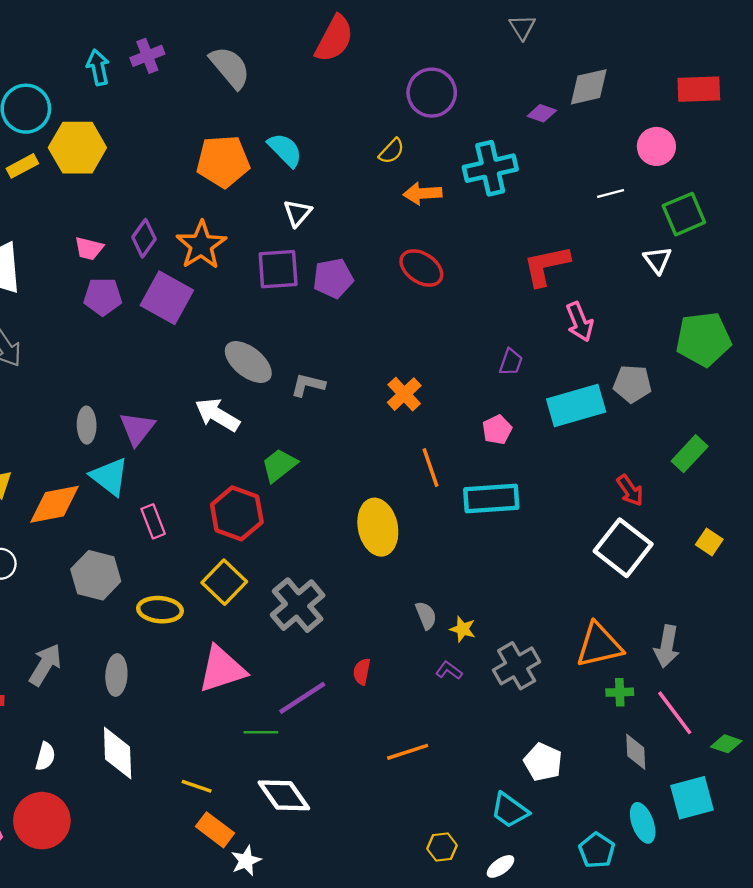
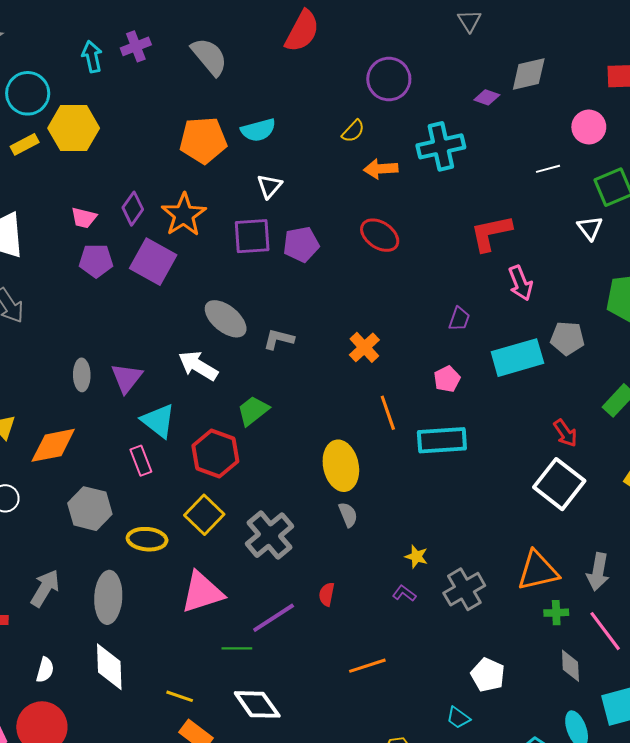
cyan semicircle: (285, 150) -> (258, 130), turned 120
cyan triangle: (110, 477) -> (158, 421), moved
gray semicircle: (426, 615) -> (348, 515), moved
gray ellipse: (116, 675) -> (108, 597), size x1.4
cyan trapezoid: (510, 810) -> (458, 718), size x0.7

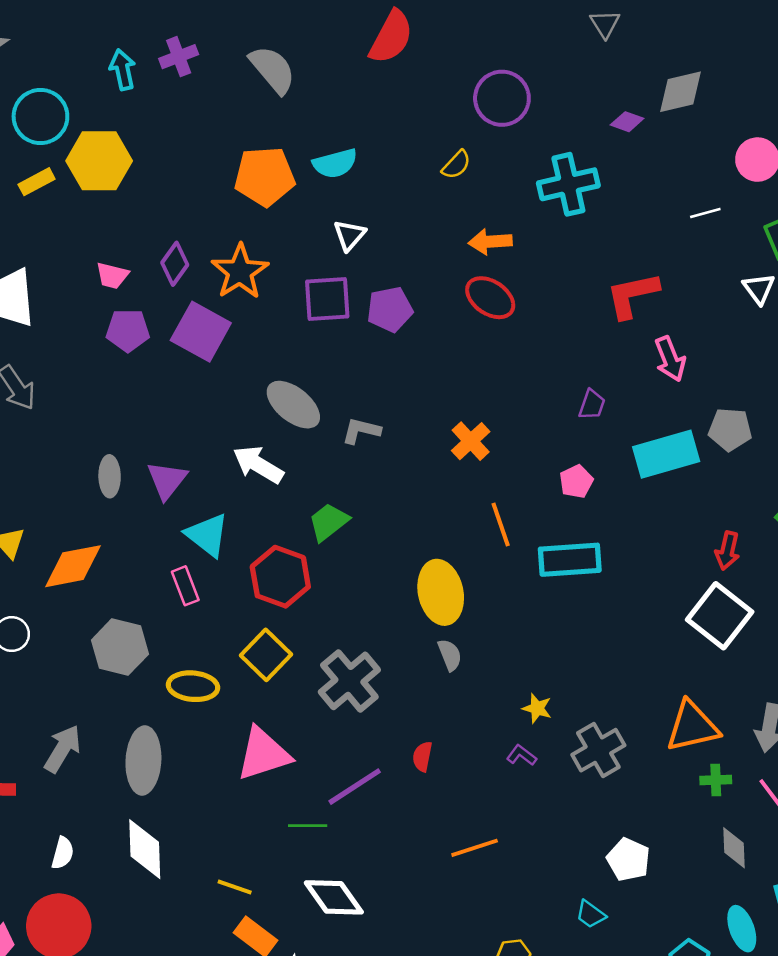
orange arrow: (381, 169) -> (490, 242), moved
red arrow: (565, 433) -> (727, 551), turned 48

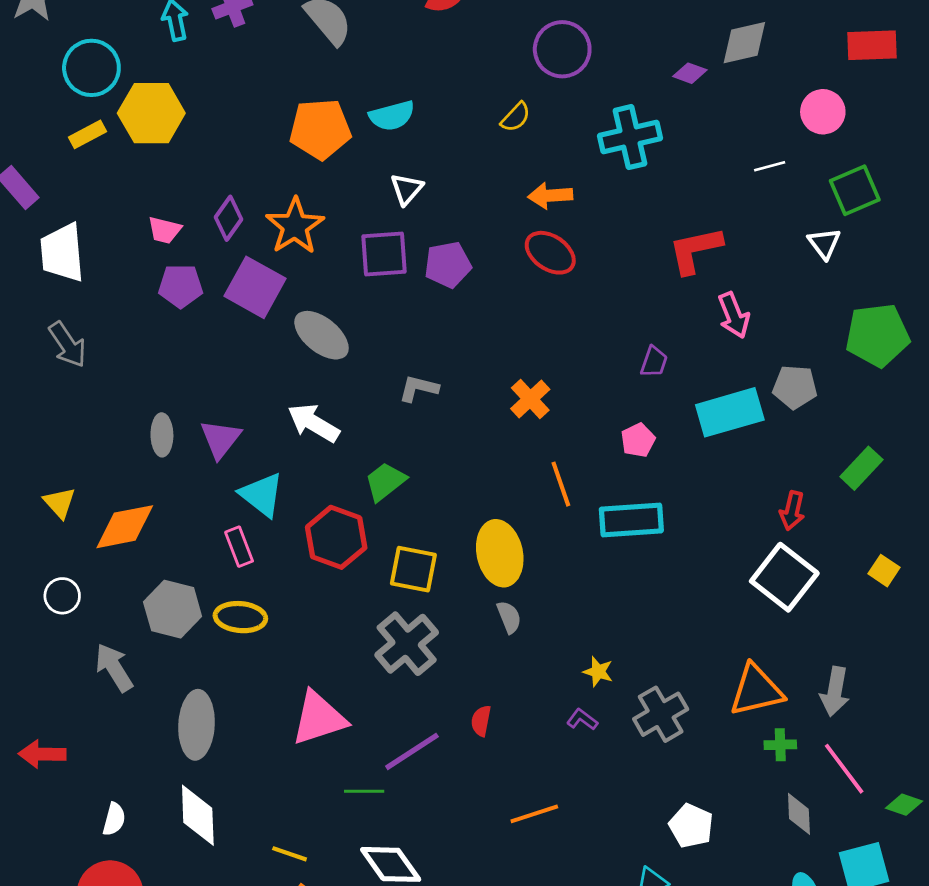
gray ellipse: (293, 405) -> (322, 335), moved
yellow square: (266, 655) -> (413, 569), moved, turned -33
yellow ellipse: (193, 686) -> (240, 617), moved
gray arrow: (63, 749) -> (114, 668), moved, turned -63

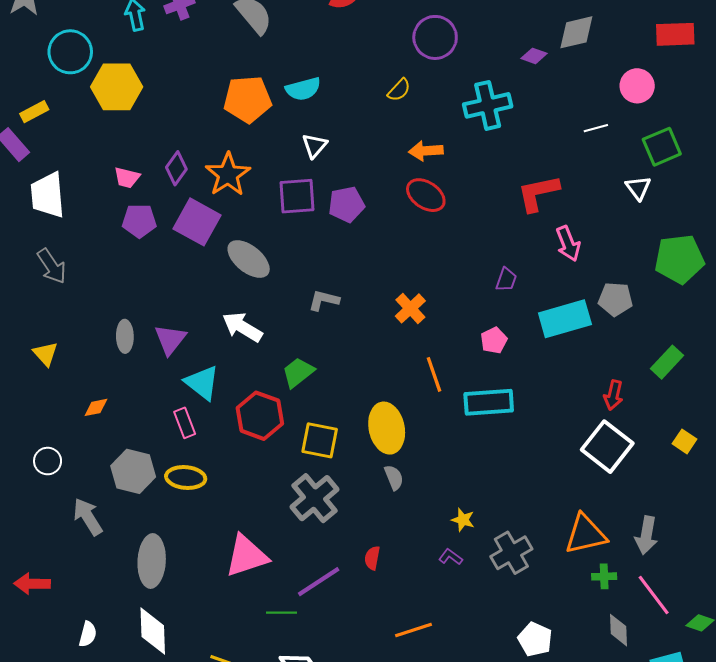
yellow rectangle: (87, 134) -> (34, 112), moved
yellow triangle: (60, 503) -> (45, 354), moved
orange diamond: (125, 527) -> (96, 407), size x0.5

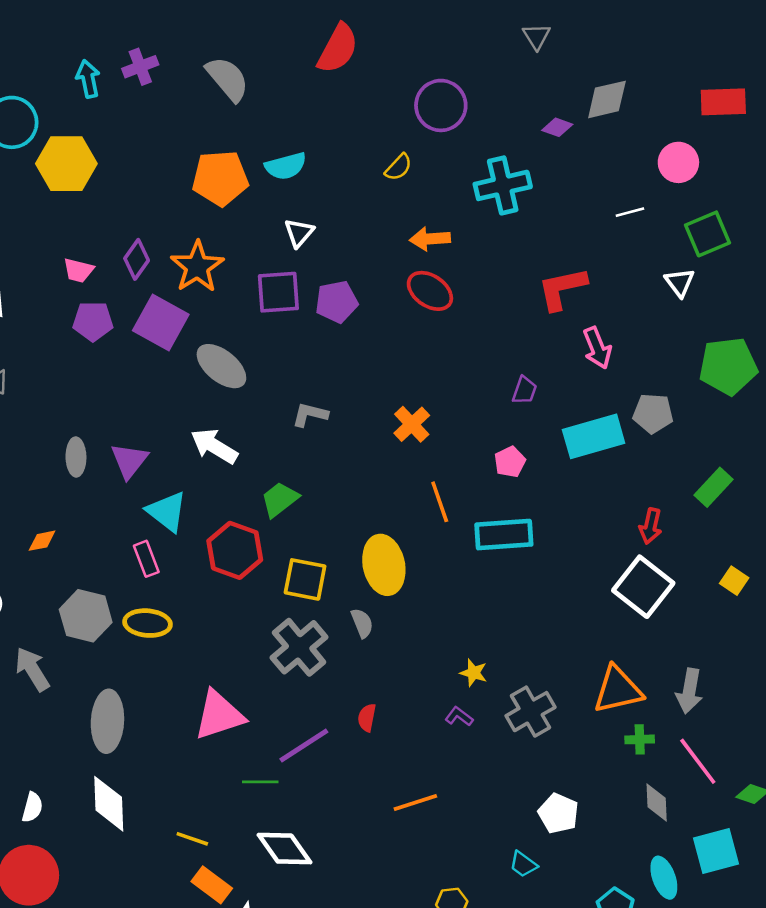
gray semicircle: (394, 478) -> (362, 623), moved

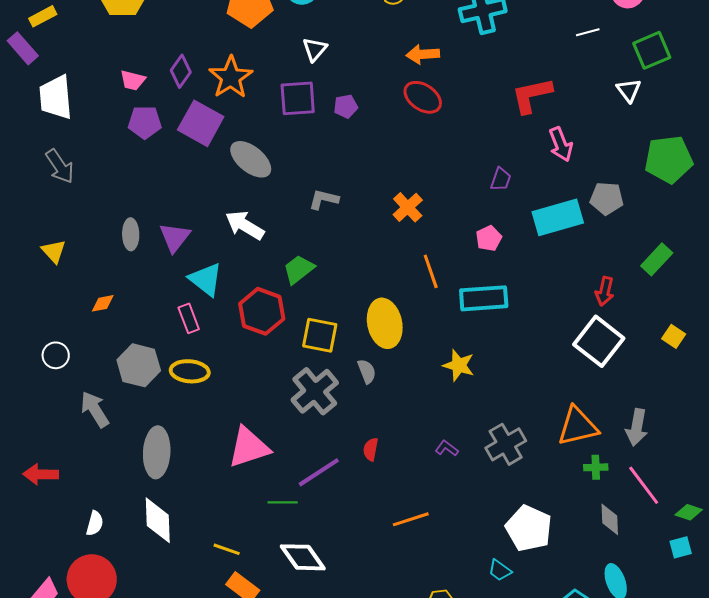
purple pentagon: (337, 302) -> (346, 106), size x0.7
yellow star: (474, 673) -> (459, 365), moved, size x1.4
white pentagon: (558, 813) -> (529, 528), size x1.4
cyan square: (716, 851) -> (681, 547), moved, size x0.6

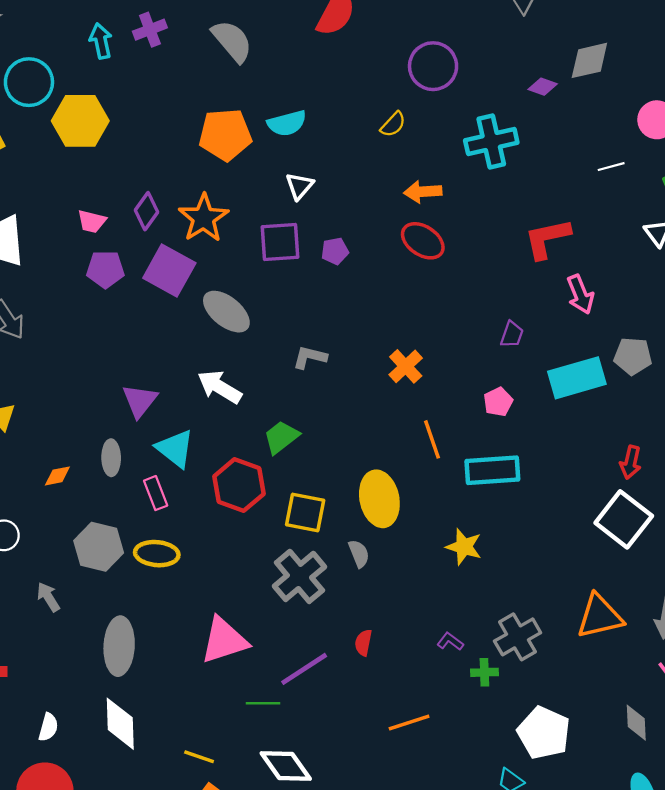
gray ellipse: (131, 234) -> (111, 458), moved
gray arrow: (95, 409) -> (48, 597), size x0.7
green cross: (596, 467) -> (484, 672), moved

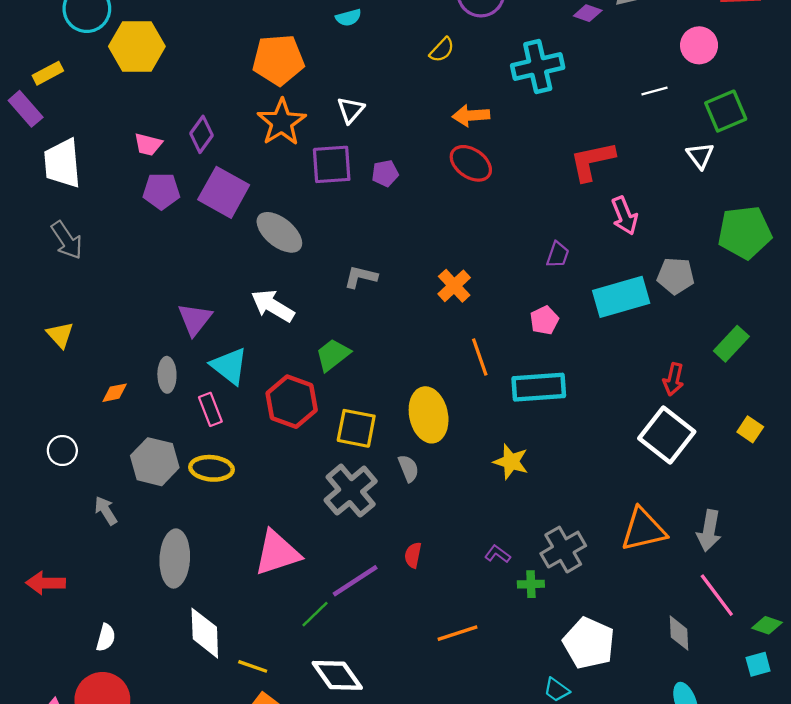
cyan semicircle: (287, 123) -> (348, 18), moved, size x0.7
orange star: (204, 218) -> (282, 122), moved
green line: (263, 703) -> (315, 614), turned -44
white diamond: (120, 724) -> (205, 633), moved

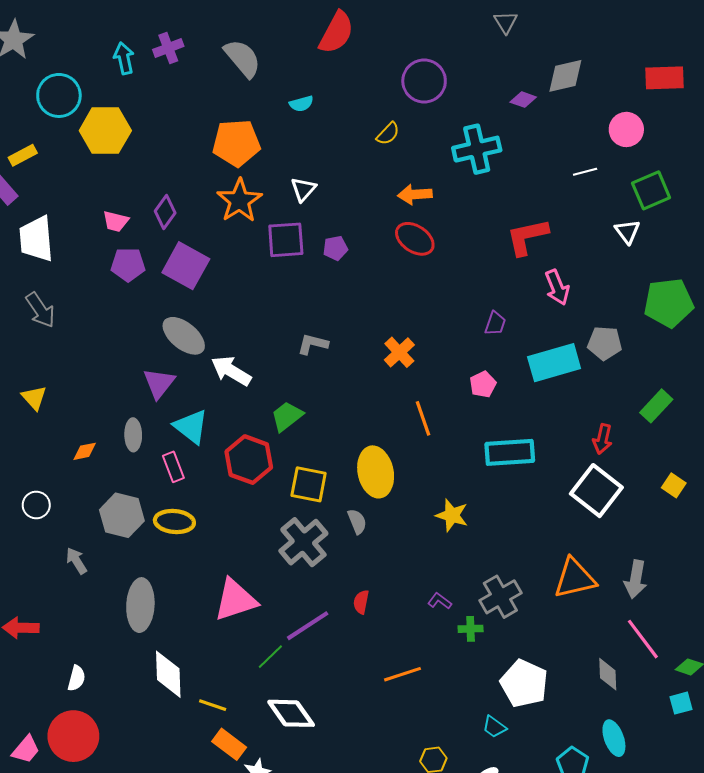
gray ellipse: (279, 232) -> (184, 336), moved
cyan rectangle: (539, 387) -> (510, 452), moved

